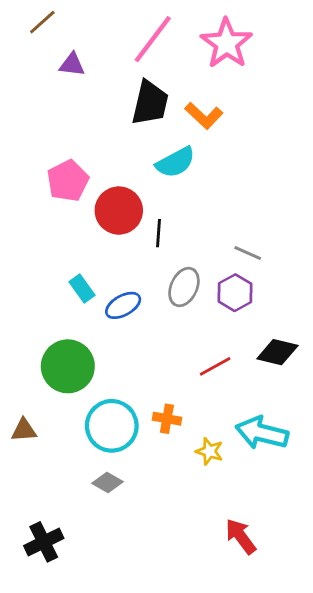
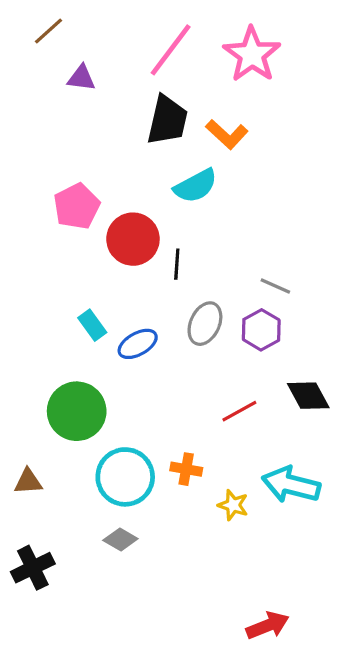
black diamond: (277, 352) -> (308, 396), turned 48
red arrow: (241, 536) -> (268, 626), moved, turned 105
black cross: (44, 542) -> (33, 568), moved

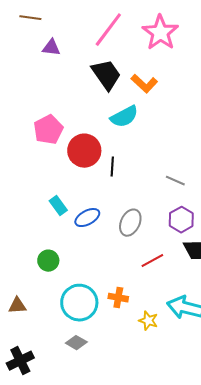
brown line: (48, 31) -> (30, 18), turned 50
black trapezoid: (167, 120) -> (106, 75), turned -48
gray ellipse: (205, 324) -> (130, 223), moved
purple hexagon: (261, 330) -> (181, 220), moved
green circle: (77, 411) -> (48, 261), size x0.6

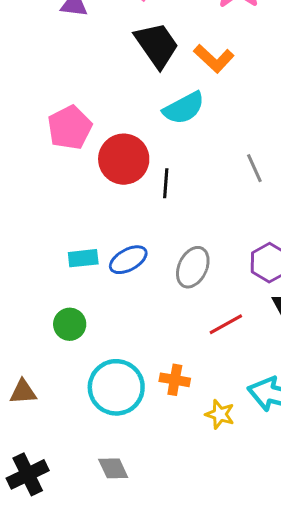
gray line: (175, 181) -> (254, 168), moved, turned 42
cyan rectangle: (58, 206) -> (83, 258), moved, turned -60
gray diamond: (76, 343) -> (113, 468), moved, turned 35

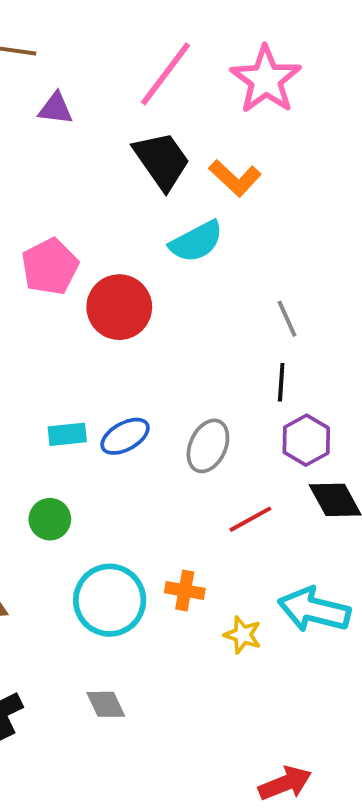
black line: (166, 183) -> (281, 382), moved

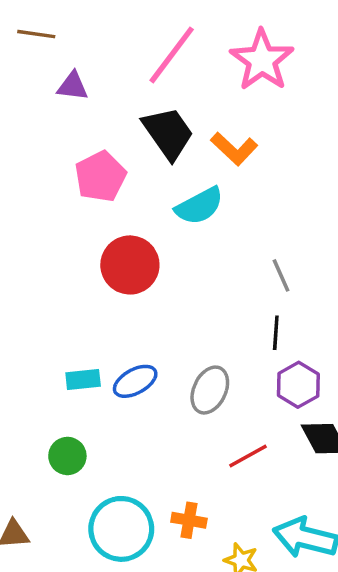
pink pentagon: (50, 267) -> (100, 176), moved

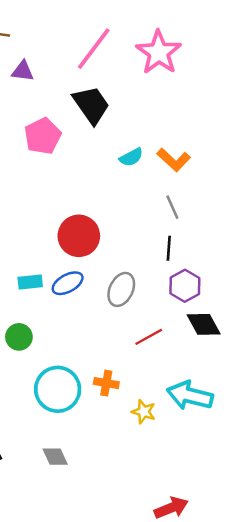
orange L-shape: (234, 149) -> (174, 160), moved
cyan semicircle: (199, 206) -> (131, 157), moved, size x0.7
red circle: (130, 265) -> (79, 236), moved

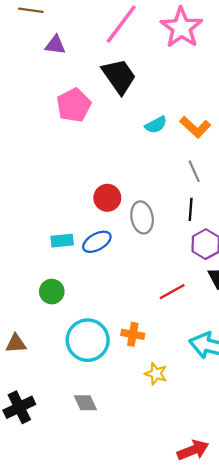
red circle: (79, 236) -> (107, 198), size x0.7
gray ellipse: (121, 289) -> (142, 217), moved, turned -36
yellow star: (144, 412) -> (156, 374), moved

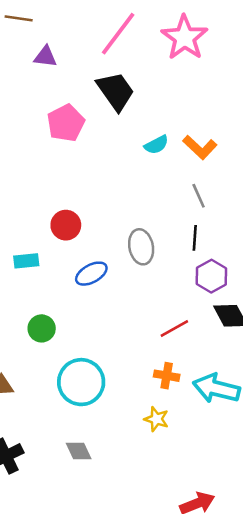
red circle: (107, 198) -> (66, 225), moved
cyan rectangle: (62, 241) -> (26, 261), moved
orange cross: (133, 334) -> (167, 376), moved

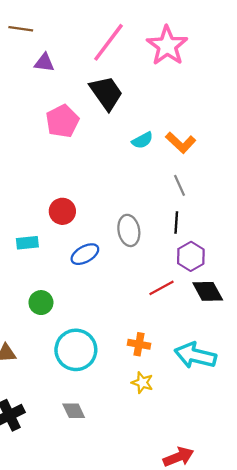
red line: (174, 328) -> (162, 288), moved
orange cross: (167, 376) -> (139, 344), moved

